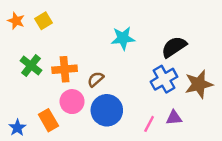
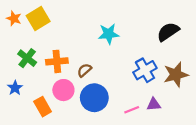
yellow square: (43, 21) -> (38, 18), size x1.5
black semicircle: (174, 47) -> (168, 32), moved
pink line: (149, 124) -> (132, 110), turned 40
blue star: (17, 128) -> (15, 88), moved

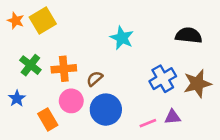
black semicircle: (168, 32) -> (189, 35), turned 40
cyan star: (109, 34) -> (122, 38), turned 30

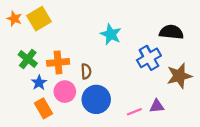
brown semicircle: (95, 79) -> (86, 71), turned 128
blue cross: (163, 79) -> (149, 58), moved
blue star: (17, 98) -> (39, 83), moved

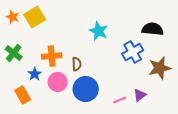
green cross: (28, 59) -> (14, 53), moved
purple triangle: (157, 106) -> (140, 95), turned -32
orange rectangle: (43, 108) -> (23, 95), moved

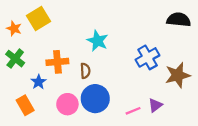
orange star: (13, 17) -> (14, 29), moved
black semicircle: (153, 29) -> (179, 20), moved
cyan star: (99, 31) -> (97, 41), moved
pink circle: (58, 82) -> (67, 104), moved

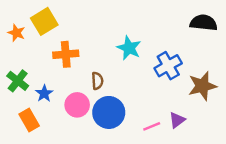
cyan star: (97, 41) -> (129, 48), moved
green cross: (15, 59) -> (18, 81), moved
orange cross: (57, 62) -> (66, 54), moved
pink circle: (67, 104) -> (77, 105), moved

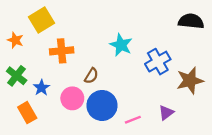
orange star: (16, 33) -> (15, 40), moved
brown semicircle: (97, 81) -> (91, 76), turned 35
pink line: (152, 126) -> (133, 120), moved

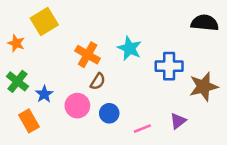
orange cross: (62, 51) -> (88, 55), moved, turned 35
blue cross: (158, 62) -> (169, 66), turned 30
blue circle: (102, 105) -> (109, 113), size x0.6

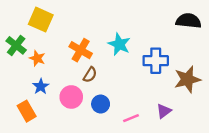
yellow square: (44, 22) -> (41, 20), turned -35
orange star: (16, 43) -> (37, 58), moved
green cross: (17, 81) -> (16, 45), moved

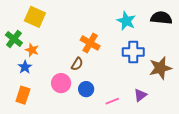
cyan star: (119, 44) -> (126, 21), moved
orange cross: (81, 50) -> (90, 43), moved
blue star: (41, 86) -> (25, 67), moved
orange rectangle: (27, 111) -> (23, 95), turned 48

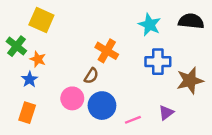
blue circle: (86, 89) -> (102, 106), size x1.5

